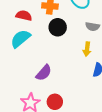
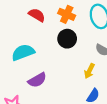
cyan semicircle: (21, 39) -> (23, 52), moved

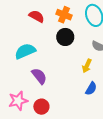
purple semicircle: (37, 80) -> (39, 76), turned -96

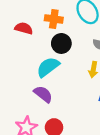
cyan semicircle: (25, 51) -> (48, 67), moved

